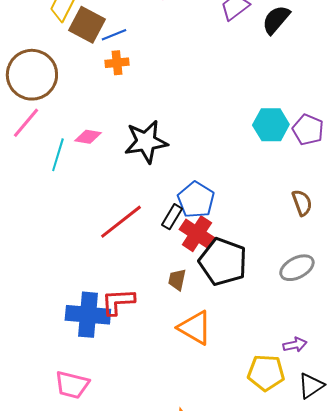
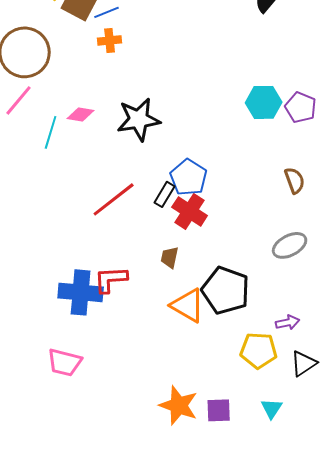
black pentagon: (223, 262) -> (226, 290), moved

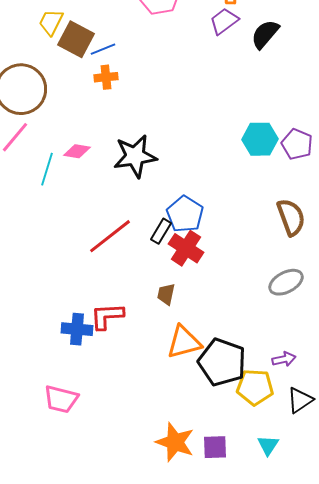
brown semicircle: (295, 180) -> (291, 217), size x1.4
black pentagon: (226, 290) -> (222, 362), moved
blue cross: (81, 292) -> (77, 329), size x0.7
orange triangle: (188, 305) -> (184, 342), turned -45

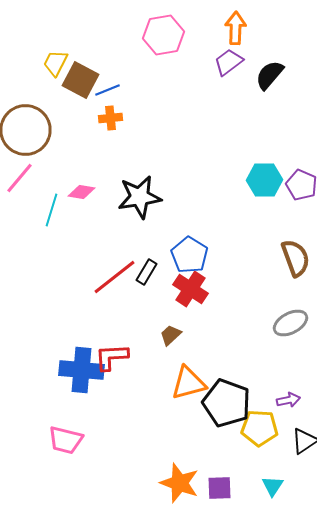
black rectangle: (161, 231) -> (146, 272), moved
brown trapezoid: (166, 294) -> (170, 335), turned 35
blue cross: (77, 329) -> (82, 370), size x1.4

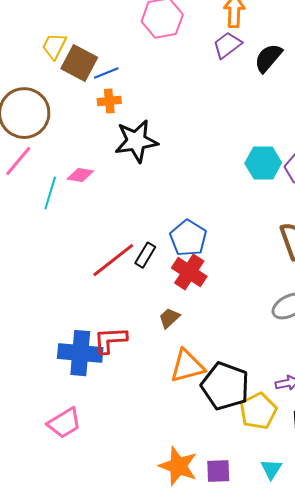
black star: (140, 197) -> (136, 141), moved
yellow pentagon: (260, 428) -> (258, 411), turned -30
pink trapezoid: (66, 440) -> (64, 423), turned -45

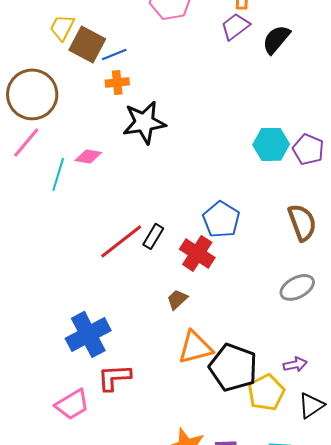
blue pentagon: (188, 238) -> (221, 219), moved
red L-shape: (110, 340) -> (114, 377), moved
blue cross: (80, 353) -> (88, 334), turned -33

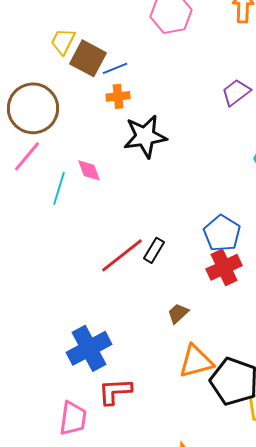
purple trapezoid: (235, 26) -> (236, 92), moved
pink diamond: (88, 156) -> (89, 170), turned 60
red cross: (197, 253) -> (224, 267), moved, turned 32
pink trapezoid: (72, 404) -> (73, 418), turned -51

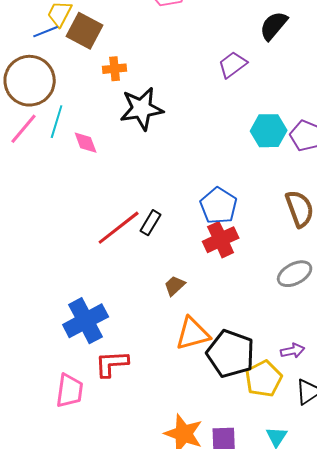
blue line: (115, 68) -> (46, 32), moved
cyan line: (59, 188) -> (57, 122), moved

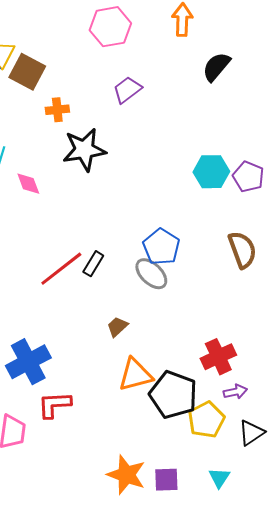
purple trapezoid: (233, 65) -> (127, 90), moved
red cross: (221, 240) -> (218, 357), moved
gray ellipse: (295, 274) -> (151, 274), moved, turned 72

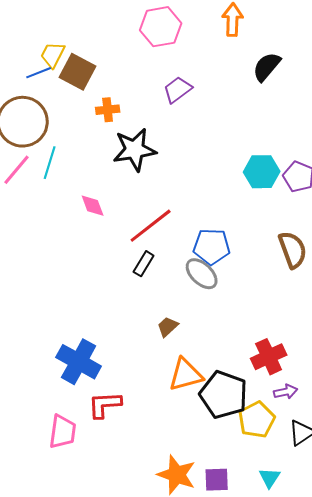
pink diamond: (28, 184) -> (93, 206), moved
blue pentagon: (161, 247) -> (212, 247), turned -30
red line: (61, 269) -> (151, 226), moved
blue cross: (28, 362) -> (79, 362), turned -33

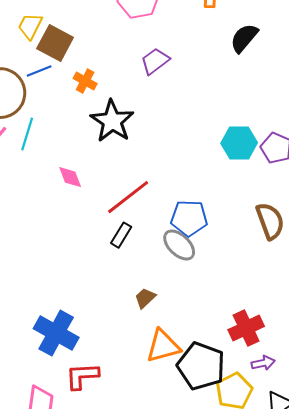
blue line: (39, 73) -> (39, 71), moved
orange cross: (108, 110) -> (85, 81), turned 35
black star: (135, 150) -> (112, 121), turned -30

